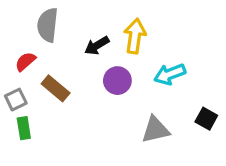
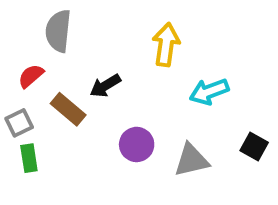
black arrow: (97, 46) -> (105, 86), moved
purple circle: (117, 81) -> (137, 144), moved

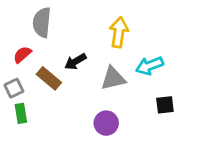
purple circle: (137, 144) -> (106, 123), moved
black square: (254, 146) -> (165, 105), moved, turned -36
gray triangle: (191, 160) -> (113, 78), moved

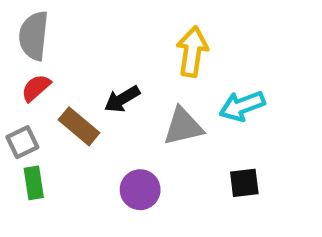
gray semicircle: (42, 22) -> (34, 36), moved
black square: (165, 105) -> (244, 183), moved
purple circle: (106, 123) -> (140, 190), moved

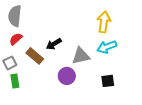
yellow arrow: (192, 52) -> (104, 22), moved
purple circle: (140, 190) -> (67, 76), moved

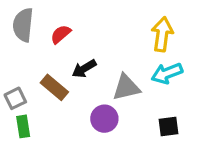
red semicircle: (16, 39) -> (61, 34), moved

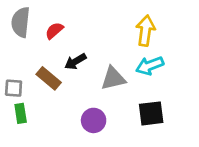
gray square: (15, 98) -> (14, 88), turned 30
purple circle: (104, 119) -> (94, 120), moved
black square: (168, 126) -> (151, 113), size x1.4

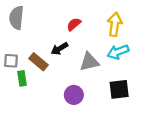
red semicircle: (54, 31) -> (74, 24), moved
gray square: (14, 88) -> (11, 61), moved
green rectangle: (21, 113) -> (22, 78), moved

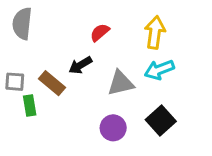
black square: (119, 89) -> (161, 120), turned -35
purple circle: (74, 95) -> (113, 128), moved

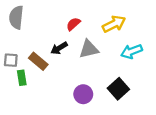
yellow arrow: (155, 32) -> (114, 24), turned 55
cyan arrow: (159, 70) -> (132, 51), moved
gray triangle: (121, 83) -> (89, 49), moved

